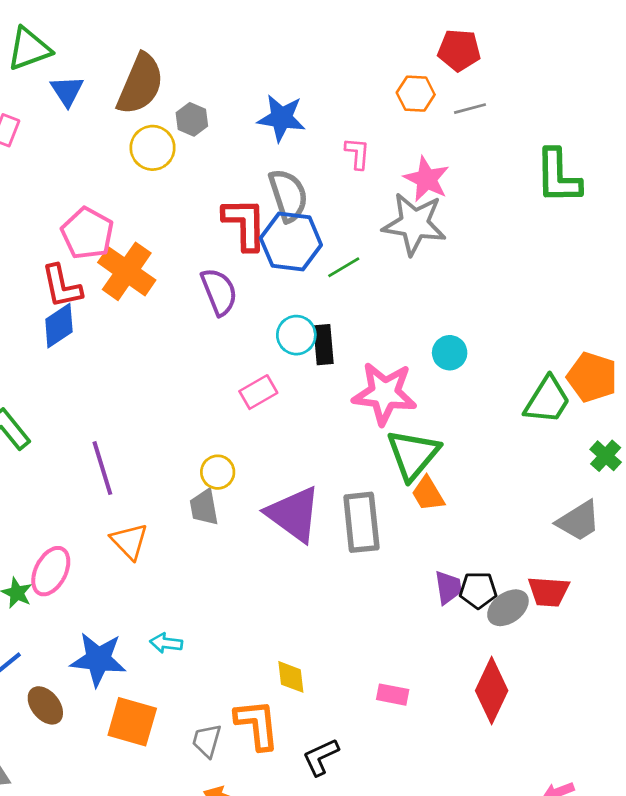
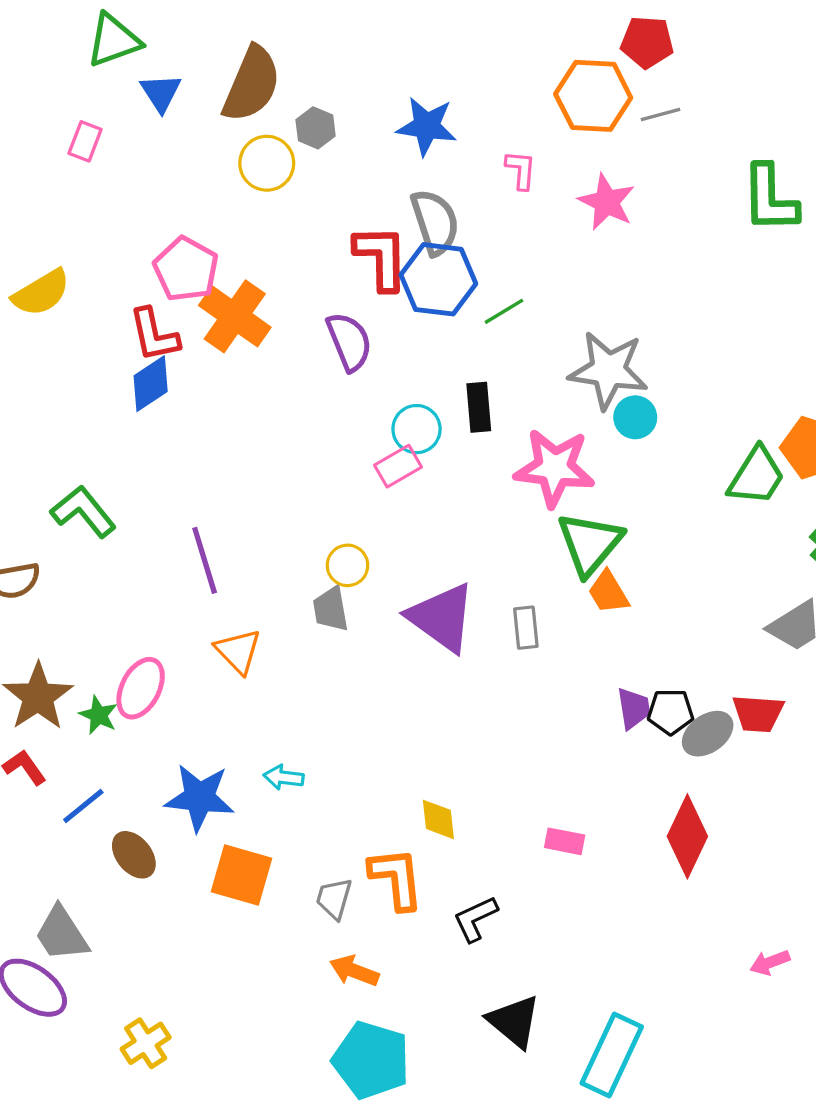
orange hexagon: (416, 94) -> (593, 96), size x1.6
gray star: (414, 224) -> (608, 370), moved
cyan circle: (296, 335) -> (417, 429), moved
gray rectangle: (361, 522) -> (526, 628), size x0.6

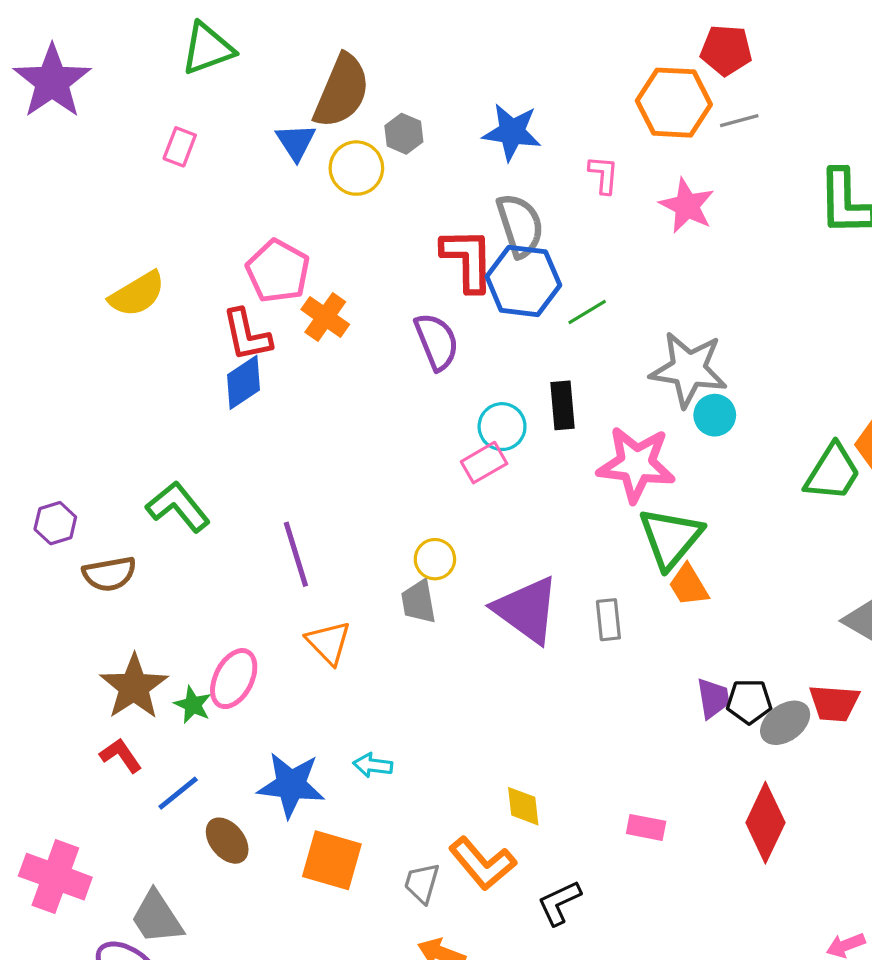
blue triangle: (161, 93) -> (296, 142), moved
orange cross: (235, 316) -> (325, 317), size x0.7
orange L-shape: (396, 878) -> (482, 863), turned 146

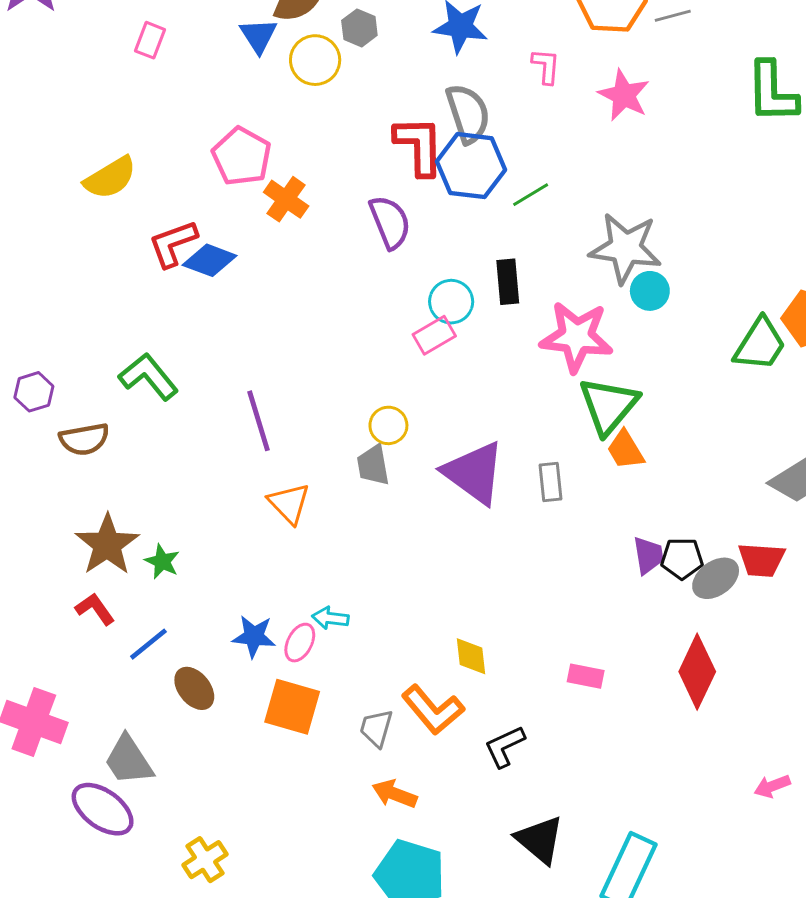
red L-shape: (247, 335) -> (173, 244), moved, turned 82
blue diamond: (243, 382) -> (210, 260), turned 54
pink ellipse: (234, 679) -> (300, 643), moved, size x0.7
blue star: (291, 785) -> (254, 636), size x0.7

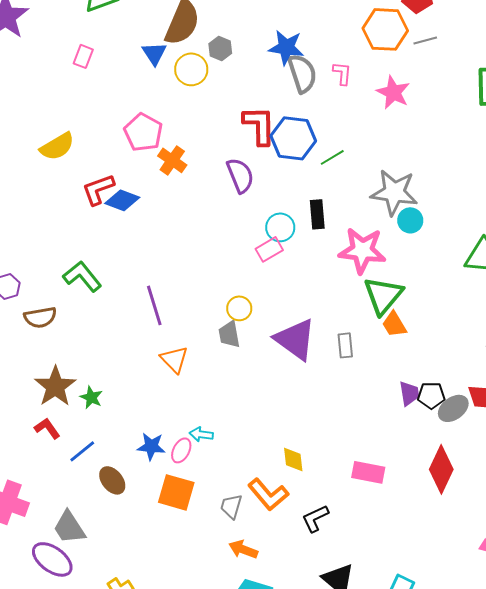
gray semicircle: (468, 114) -> (302, 73), moved
pink rectangle: (586, 676) -> (368, 472), size x1.4

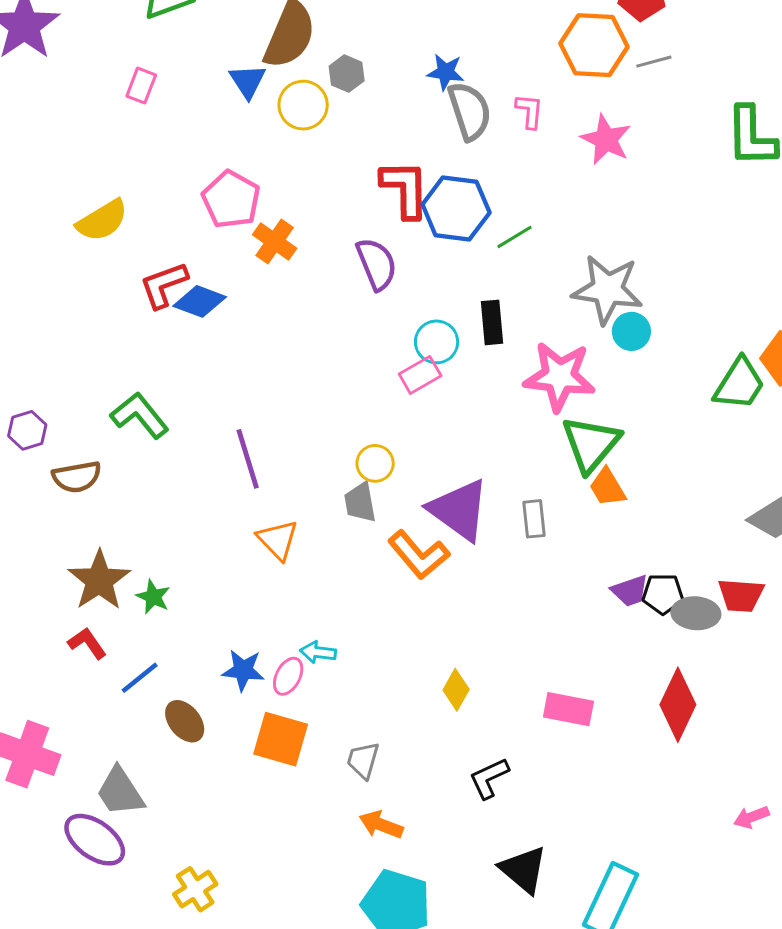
blue star: (286, 47) -> (446, 72), size x0.7
purple trapezoid: (409, 393) -> (630, 591), turned 80
gray ellipse: (453, 408) -> (696, 613), turned 40
yellow diamond: (293, 459) -> (456, 690), turned 36
orange L-shape: (268, 494) -> (419, 555), moved

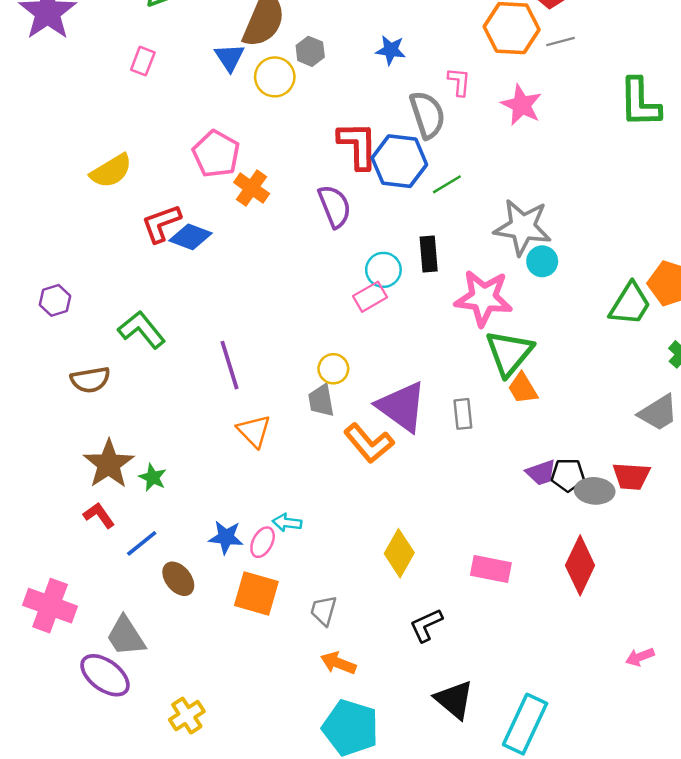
gray semicircle: (470, 111) -> (427, 115), moved
purple hexagon: (27, 430) -> (55, 300), moved
yellow diamond: (456, 690) -> (399, 553), size x1.4

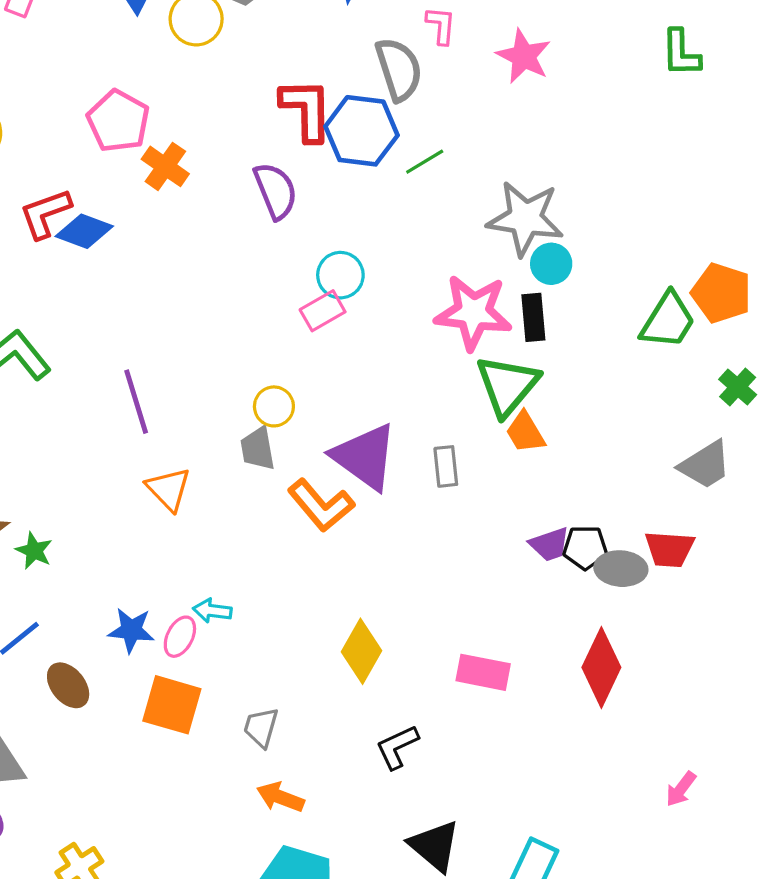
green L-shape: (640, 103) -> (681, 53), size x0.7
black rectangle: (429, 254) -> (533, 317), moved
pink arrow: (640, 657) -> (681, 789), turned -32

